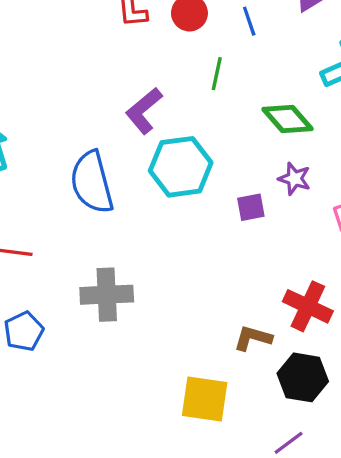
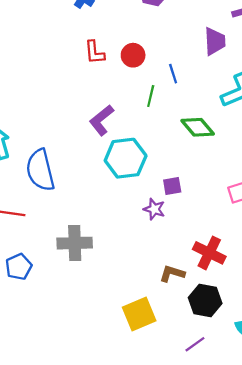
blue line: (249, 21) -> (173, 74), moved
purple star: (295, 179) -> (154, 209), moved
blue semicircle: (92, 182) -> (40, 170), moved
yellow square: (205, 399) -> (139, 314), turned -32

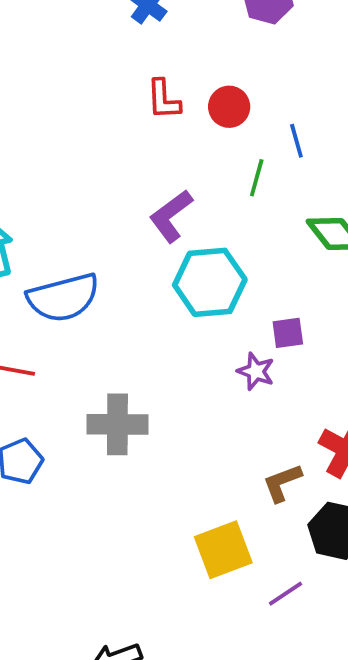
blue semicircle: (40, 170) -> (63, 298), turned -93
brown L-shape: (172, 274) -> (282, 483), turned -40
purple line: (195, 344) -> (286, 594), moved

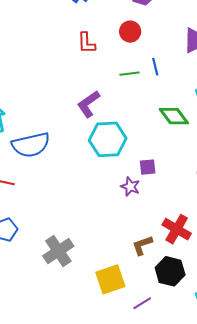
red circle: (229, 107) -> (130, 32), moved
green line: (257, 178) -> (130, 74), moved, turned 66
gray cross: (117, 424) -> (58, 251), moved, turned -36

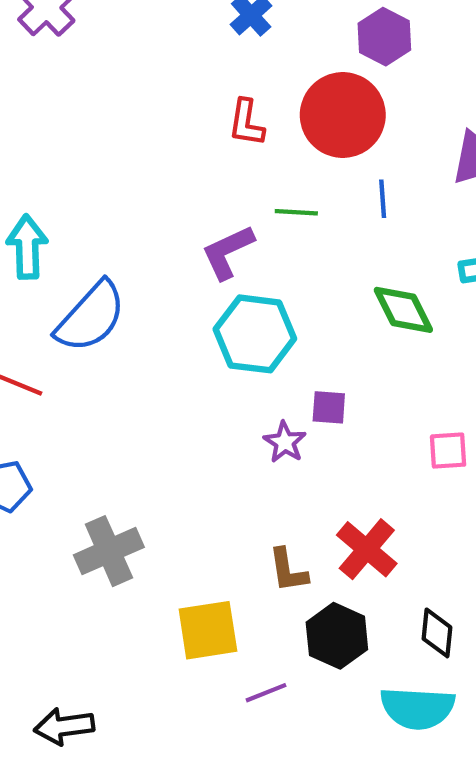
red circle: (130, 32) -> (343, 115), size x1.8
green line: (130, 74) -> (296, 212), moved
blue semicircle: (31, 145) -> (91, 317), turned -45
brown L-shape: (142, 245) -> (288, 570), turned -90

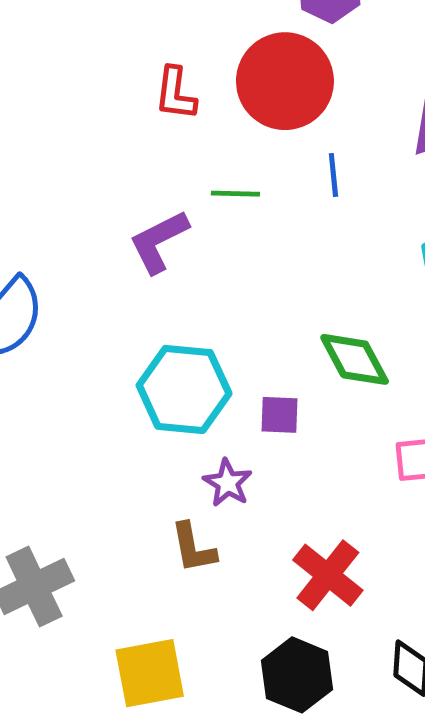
green diamond: (403, 310) -> (355, 359), moved
cyan hexagon: (255, 334) -> (184, 389), moved
purple star: (285, 442) -> (228, 483), moved
brown L-shape: (288, 570) -> (193, 548), moved

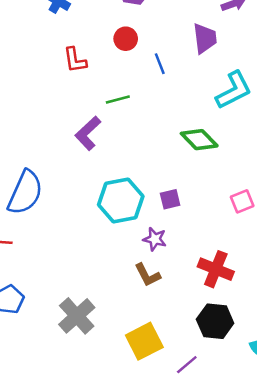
red circle: (285, 81) -> (126, 39), size x0.5
blue line: (333, 175) -> (160, 64), moved
green diamond: (355, 359) -> (199, 140), moved

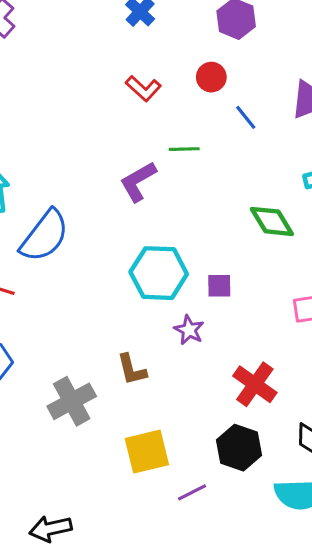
red L-shape: (75, 60) -> (143, 88), turned -52
blue line: (160, 64) -> (246, 117), turned -30
brown L-shape: (148, 275) -> (132, 370), moved

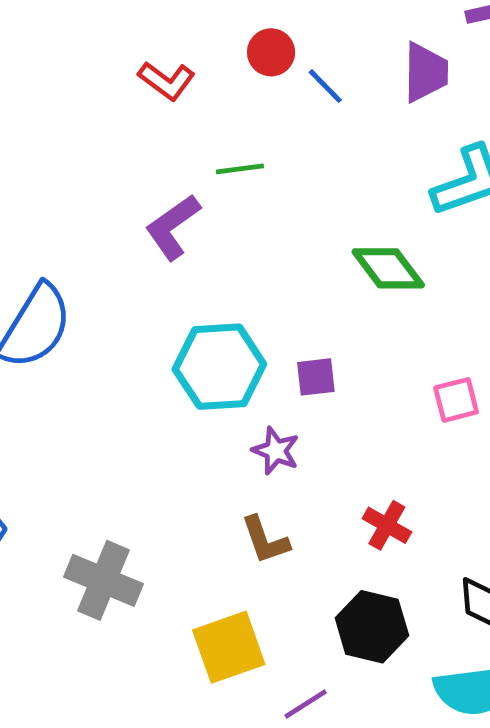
blue line: (246, 117) -> (325, 86), moved
brown L-shape: (132, 370) -> (265, 540), moved
red cross: (255, 384) -> (387, 525), size x0.7
gray cross: (72, 401) -> (104, 580), turned -33

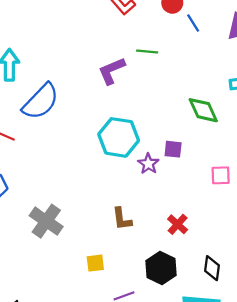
purple square: (316, 377) -> (173, 149), moved
purple star: (276, 451) -> (148, 164), moved
yellow square: (229, 647) -> (95, 263), size x0.6

